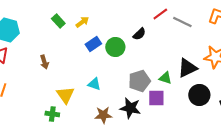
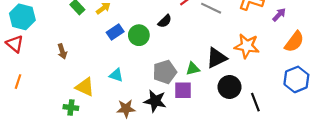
green triangle: (165, 78) -> (193, 69), turned -32
yellow triangle: (65, 95) -> (85, 87), turned -30

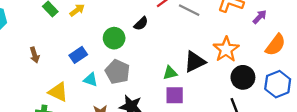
blue rectangle: (115, 32) -> (78, 55), moved
orange star: (247, 46) -> (226, 49), turned 30
gray pentagon: (165, 72) -> (117, 72), moved, turned -30
black circle: (230, 87) -> (243, 77), moved
purple square: (183, 90) -> (175, 95), moved

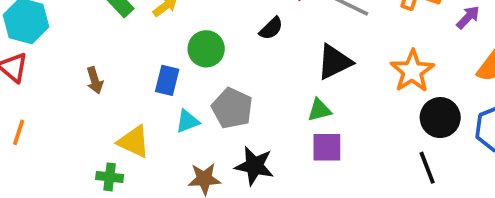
green circle: (114, 38) -> (206, 49), moved
blue rectangle: (78, 55) -> (167, 80), turned -42
black triangle: (195, 62) -> (334, 62), moved
cyan triangle: (91, 80) -> (188, 121), turned -40

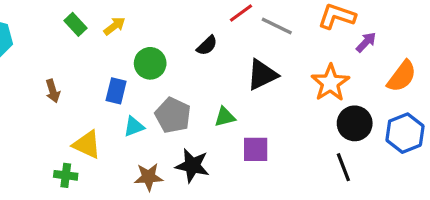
purple arrow: (468, 17) -> (366, 42), moved
green triangle: (319, 110) -> (225, 117), moved

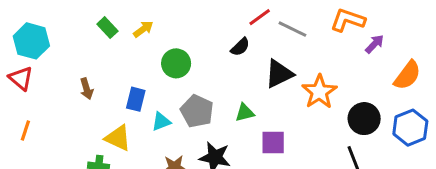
black semicircle: (207, 45) -> (240, 47), moved
orange star: (330, 83) -> (319, 92), moved
blue rectangle: (116, 91) -> (136, 99), moved

